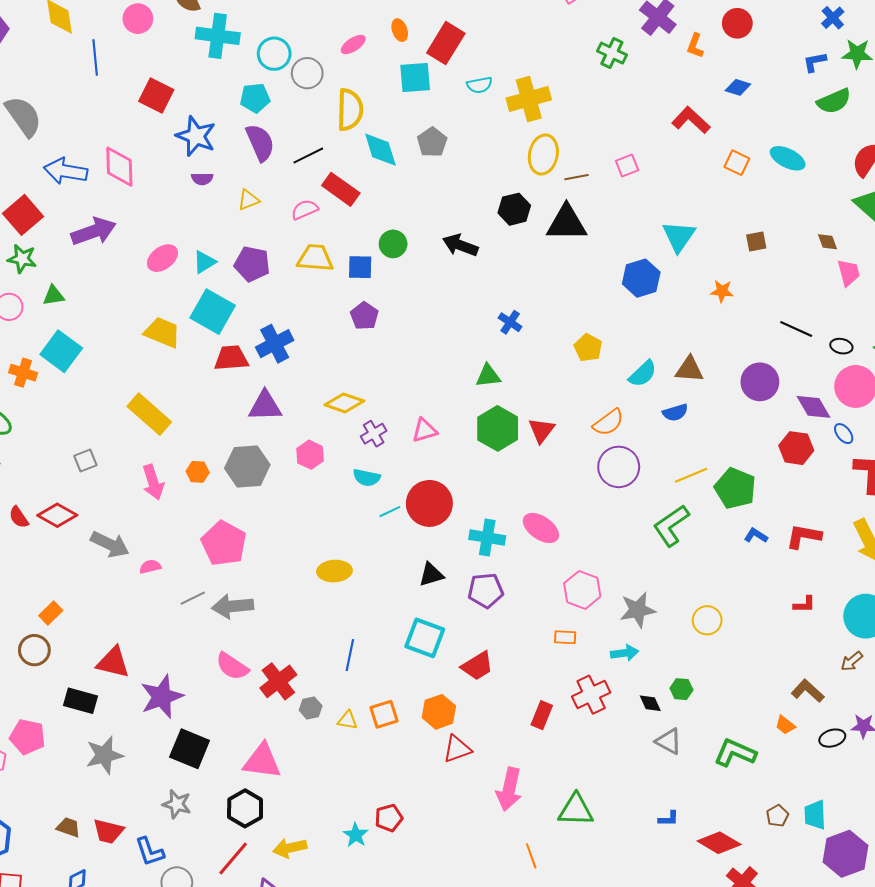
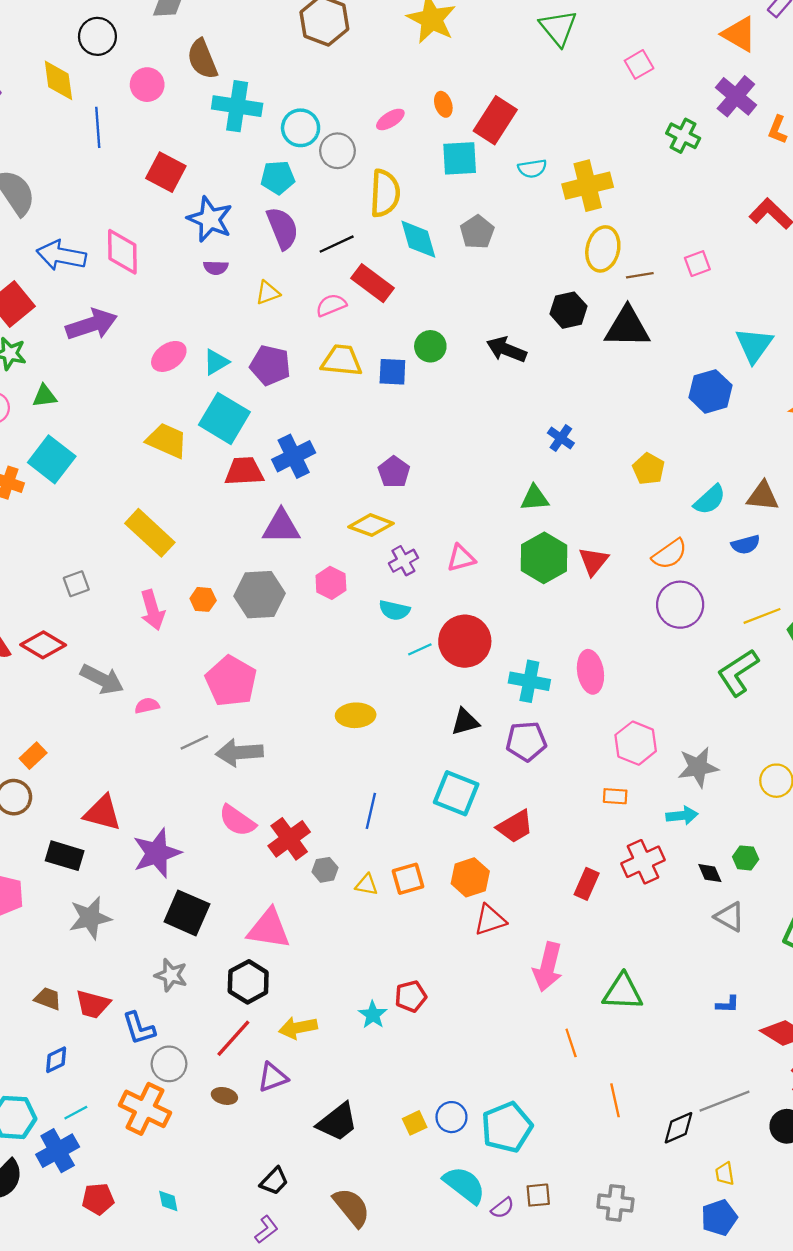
purple pentagon: (364, 316) -> (394, 472), moved
pink ellipse: (541, 528) -> (590, 672), turned 45

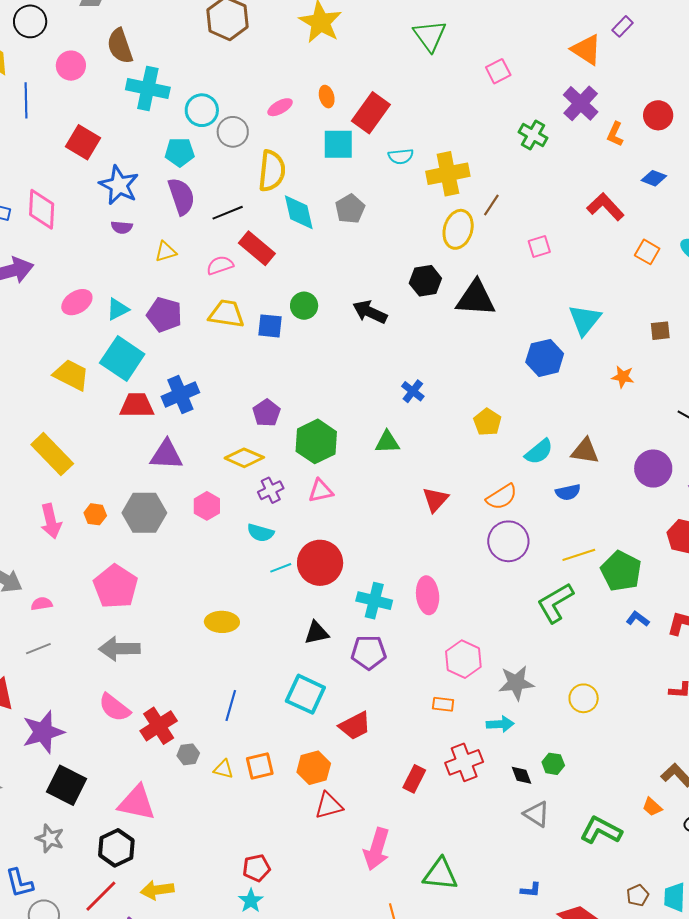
brown line: (640, 275) -> (491, 205), moved, turned -50
green hexagon: (544, 558) -> (316, 441), moved
gray line: (194, 742) -> (38, 649), moved
cyan star: (373, 1015) -> (251, 901), moved

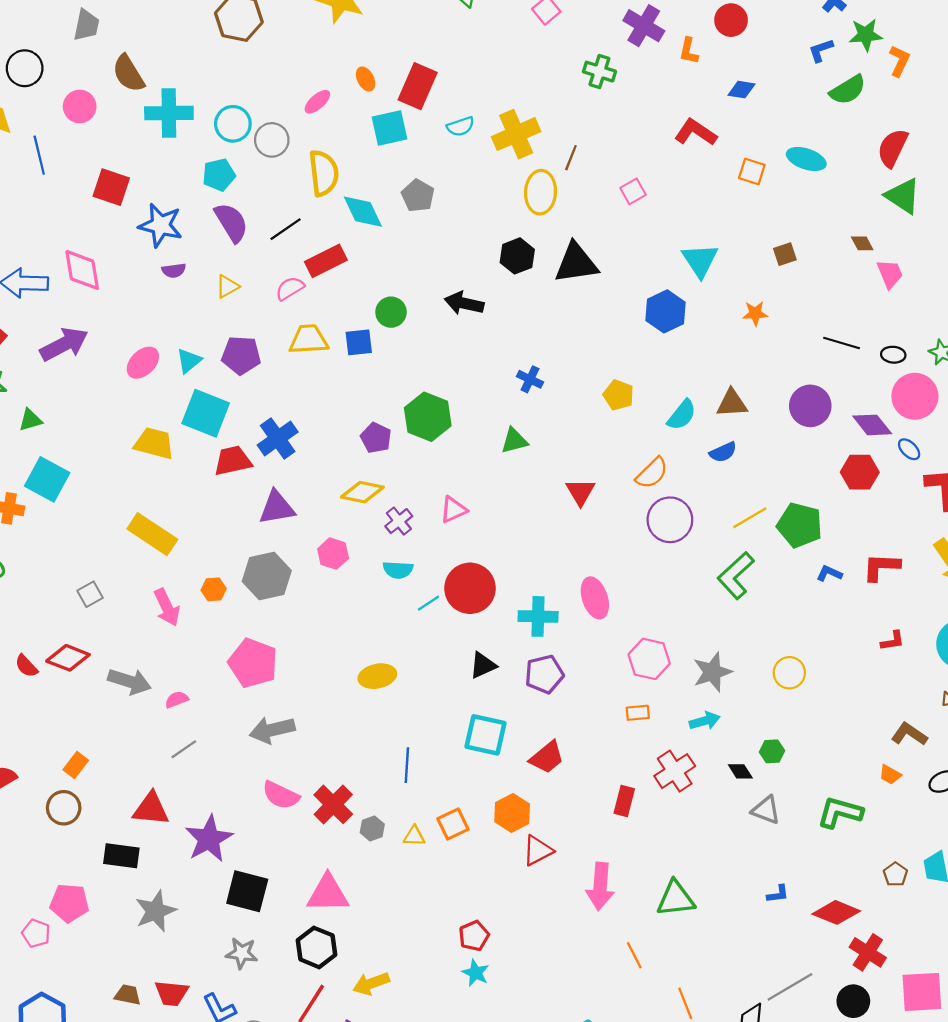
red rectangle: (257, 248) -> (326, 261), turned -54
green hexagon: (316, 441) -> (428, 417), moved

